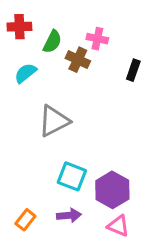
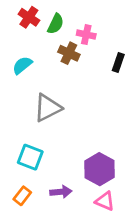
red cross: (19, 27) -> (29, 17), moved, turned 36
green semicircle: (52, 42) -> (56, 24), moved
cyan square: (72, 176) -> (30, 157), moved

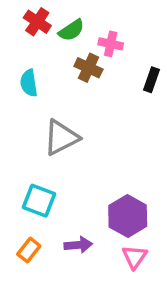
green semicircle: (56, 24) -> (71, 30), turned 30
cyan semicircle: (22, 65) -> (29, 83), turned -60
pink triangle: (105, 201) -> (134, 257), turned 42

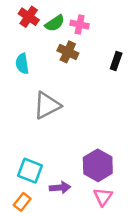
pink cross: (111, 44) -> (80, 25), moved
cyan square: (39, 201) -> (30, 171), moved
orange rectangle: (29, 250) -> (22, 202), moved

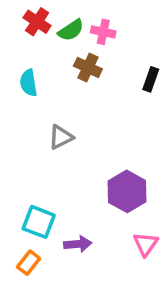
gray triangle: (47, 105) -> (61, 137), size x0.7
purple hexagon: (98, 165) -> (127, 191), moved
pink triangle: (103, 197) -> (146, 244), moved

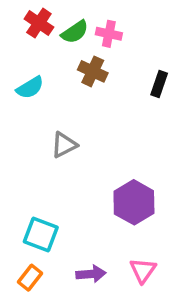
cyan semicircle: (29, 83) -> (30, 88), turned -112
purple arrow: (78, 244) -> (91, 274), moved
pink triangle: (146, 244) -> (143, 270), moved

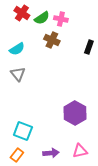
gray triangle: (64, 145) -> (18, 74), moved, turned -42
pink triangle: (143, 270) -> (80, 151), turned 42

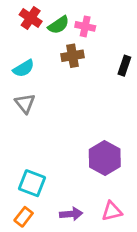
brown cross: (52, 40) -> (73, 56), turned -35

